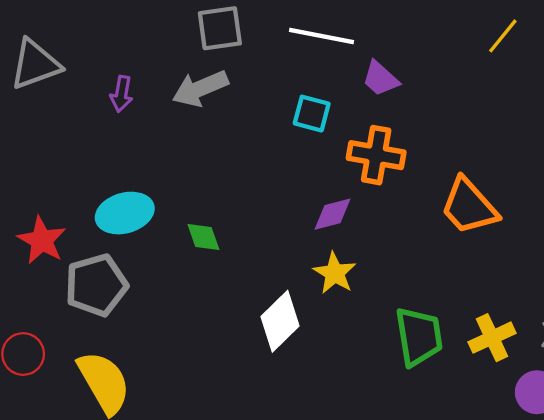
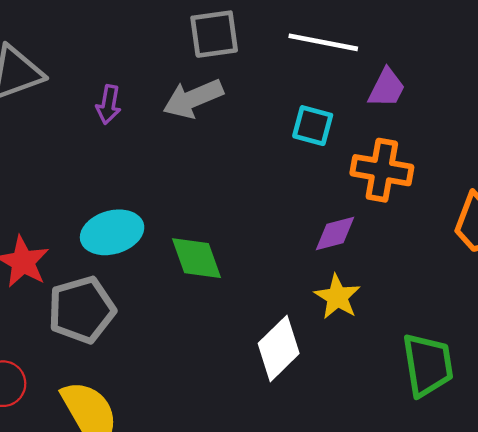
purple trapezoid: (381, 79) -> (387, 88), turned -105
green diamond: (203, 237) -> (197, 258), size x1.4

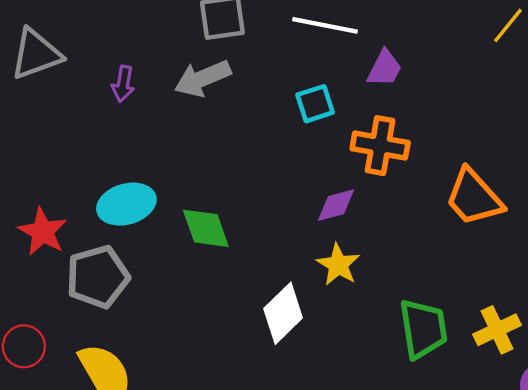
cyan square: (313, 126) -> (315, 104), turned -33

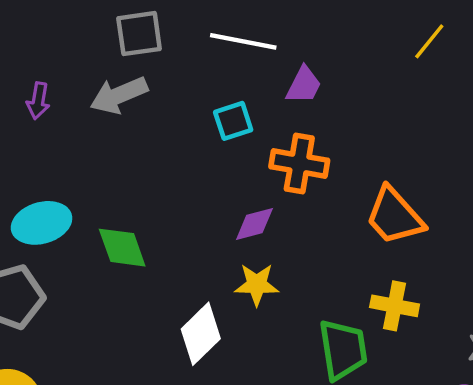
yellow star: (338, 265) -> (257, 285), turned -30
yellow cross: (497, 330) -> (395, 306), moved, turned 36

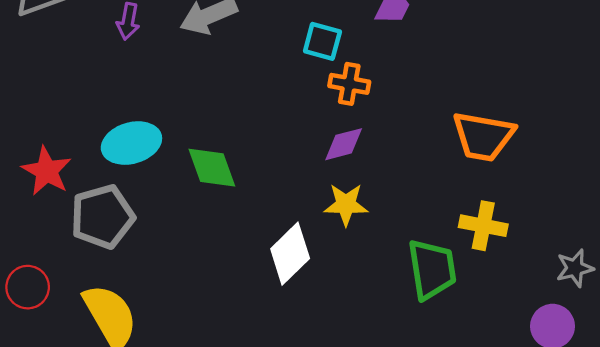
cyan square: (233, 121) -> (322, 41), turned 33
orange cross: (299, 164) -> (349, 84), moved, size x0.7
orange trapezoid: (395, 216) -> (483, 136), turned -38

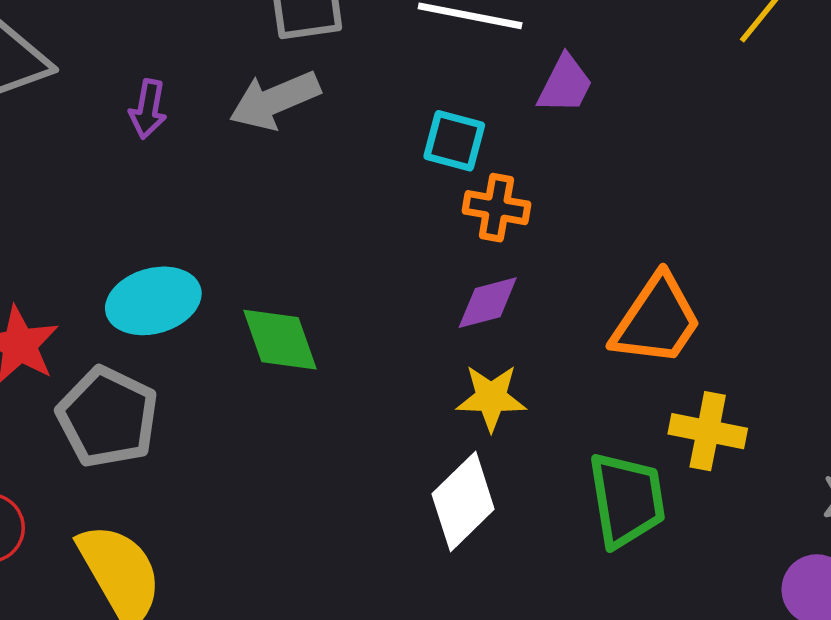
orange trapezoid: (483, 136) -> (657, 320), moved, turned -66
gray pentagon: (102, 217) -> (108, 417), turned -30
white diamond: (290, 254) -> (463, 502), moved

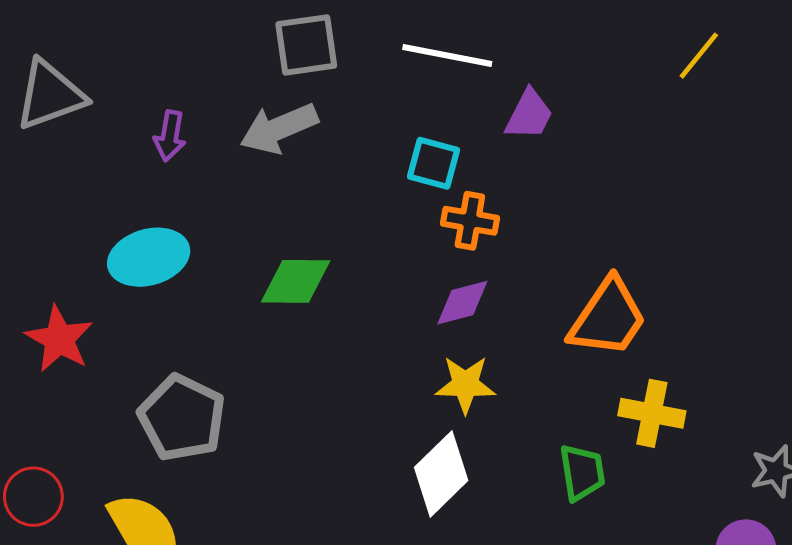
cyan ellipse: (153, 301) -> (149, 257), moved
green diamond: (280, 340) -> (296, 281), moved, turned -70
gray pentagon: (108, 417) -> (182, 418), moved
green trapezoid: (627, 500) -> (582, 472), size x0.7

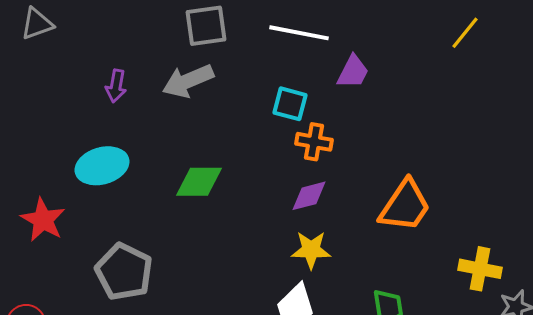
gray triangle: (50, 95) -> (37, 24), moved, size x0.7
yellow cross: (652, 413) -> (480, 269), moved

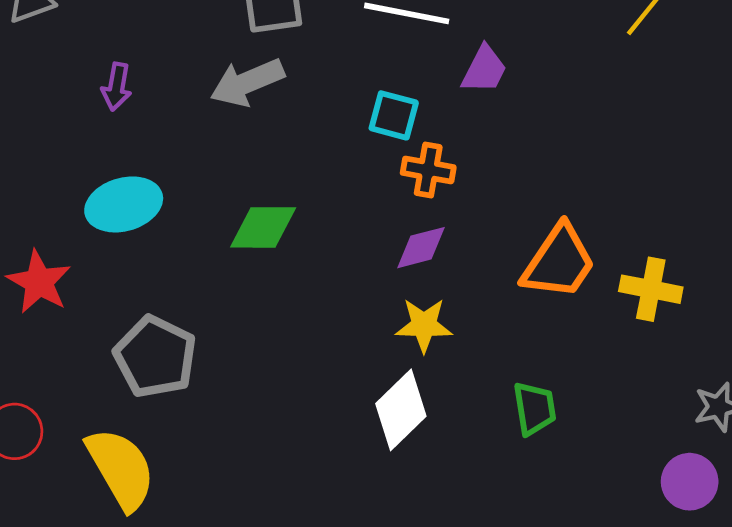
purple arrow: (116, 86) -> (117, 87), moved
yellow cross: (480, 269) -> (651, 289), moved

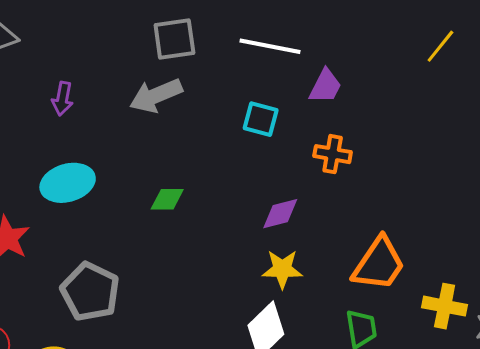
orange cross: (428, 170) -> (333, 154), moved
green diamond: (263, 227) -> (167, 199), size x0.7
orange trapezoid: (559, 262) -> (379, 264), moved
yellow cross: (651, 289) -> (445, 306), moved

